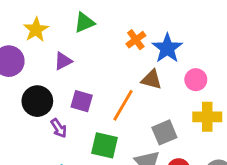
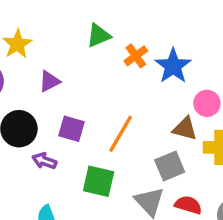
green triangle: (84, 23) -> (99, 36), moved
brown triangle: (152, 80) -> (185, 129), moved
purple arrow: (59, 128) -> (44, 161), turned 144

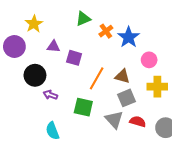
purple triangle: (49, 81) -> (53, 46), turned 32
purple square: (71, 129) -> (74, 58), moved
brown triangle: (185, 129) -> (122, 76), moved

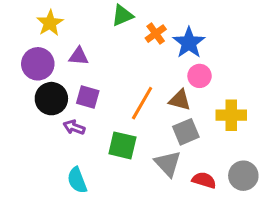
purple circle: (14, 46) -> (38, 64), moved
purple square: (74, 58) -> (88, 97), moved
pink circle: (149, 60) -> (200, 76), moved
red semicircle: (138, 122) -> (204, 180), moved

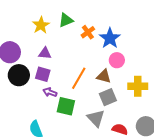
yellow star: (50, 23) -> (41, 25), moved
purple triangle: (79, 56) -> (45, 53), moved
purple arrow: (74, 127) -> (50, 92), moved

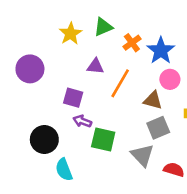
purple triangle: (45, 53) -> (95, 66), moved
black circle: (19, 75) -> (44, 140), moved
orange line: (79, 78) -> (120, 83), moved

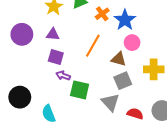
purple triangle: (95, 66) -> (53, 34), moved
black circle: (44, 140) -> (20, 97), moved

